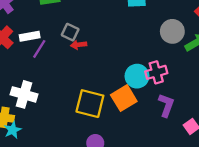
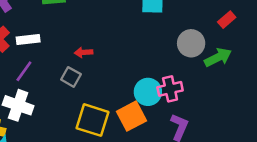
gray square: (70, 32) -> (71, 77), moved
purple line: (39, 49) -> (24, 71), moved

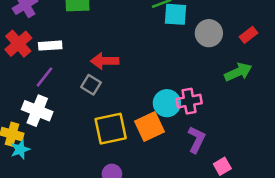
gray circle: (191, 43) -> (209, 33), moved
red arrow: (84, 52) -> (105, 61), size x1.5
yellow square: (93, 120) -> (111, 129), turned -32

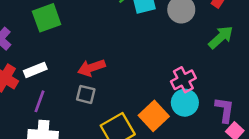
cyan circle: (167, 103) -> (185, 103), moved
purple L-shape: (197, 139) -> (225, 110), moved

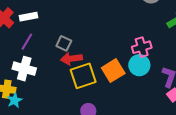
red arrow: (91, 68) -> (71, 59), moved

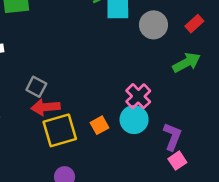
pink cross: (142, 47) -> (138, 96), turned -30
orange square: (113, 71) -> (100, 125), size x0.6

